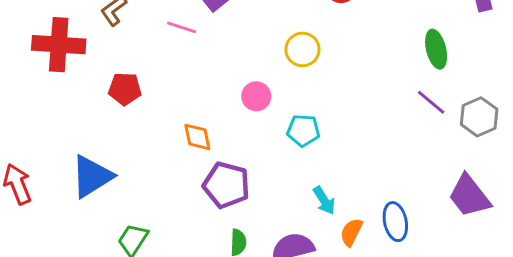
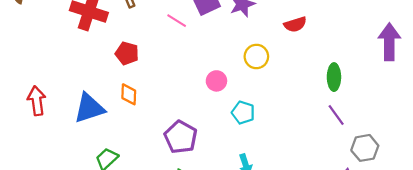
green ellipse: (436, 49) -> (334, 77), moved
gray hexagon: (479, 117) -> (365, 148), moved
orange diamond: (197, 137) -> (129, 94), moved

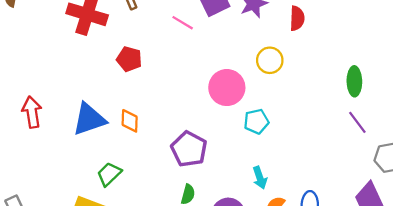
red semicircle: (295, 24) -> (297, 18), moved, turned -70
pink circle: (216, 81) -> (227, 88), size x1.6
orange diamond: (129, 94) -> (130, 121), moved
cyan pentagon: (243, 113) -> (256, 121), turned -30

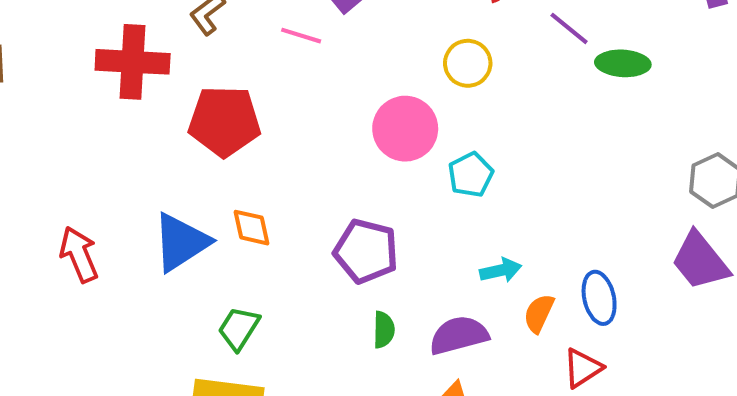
red pentagon: (129, 59) -> (224, 121), size x1.6
green ellipse: (354, 81) -> (623, 63), turned -72
purple line: (357, 122) -> (569, 28), moved
cyan arrow: (260, 178) -> (501, 270), turned -70

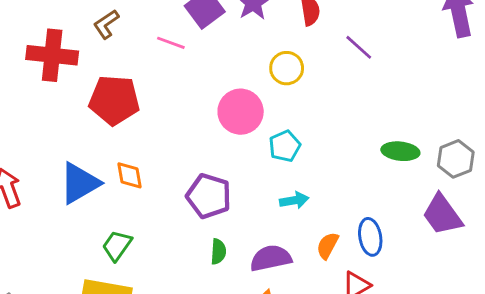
green ellipse: (623, 63) -> (400, 151), moved
cyan arrow: (501, 270) -> (294, 200), moved

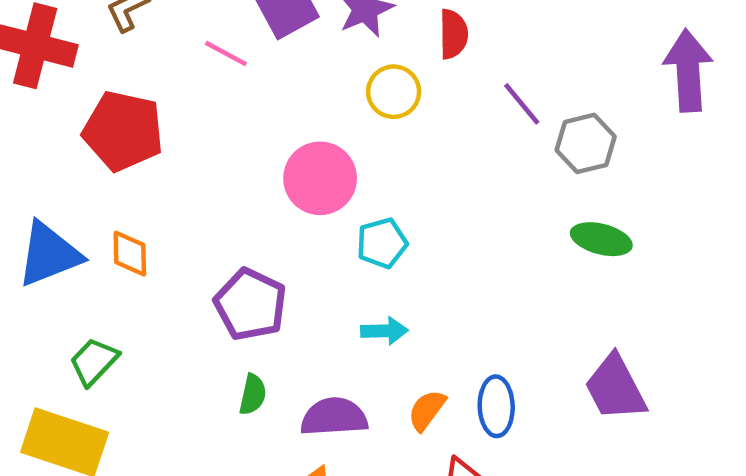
yellow circle: (287, 68) -> (394, 92), moved
green ellipse: (400, 151) -> (601, 239), moved
gray hexagon: (456, 159) -> (586, 143), moved

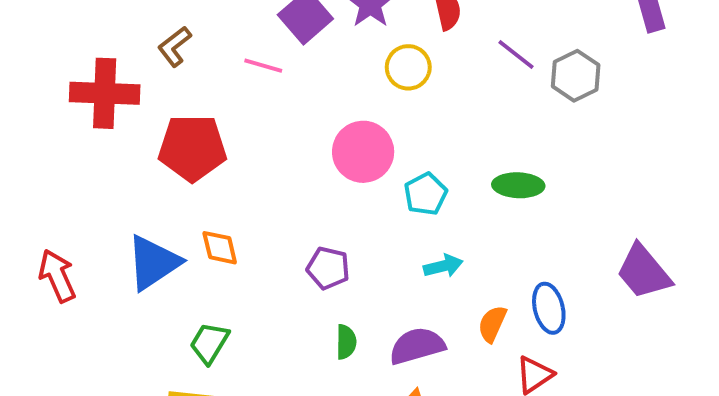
green ellipse: (601, 239) -> (518, 185), moved
purple pentagon: (250, 304) -> (328, 268), size x0.7

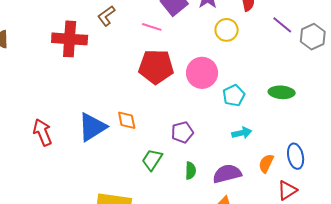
red pentagon: (192, 148) -> (156, 67), moved
purple pentagon: (328, 268) -> (182, 132), turned -30
green trapezoid: (209, 343) -> (152, 160), moved

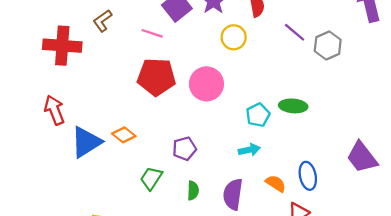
cyan pentagon: (234, 96) -> (258, 115), moved
orange diamond: (127, 120) -> (124, 135), turned -40
red arrow: (43, 132) -> (54, 110), moved
orange semicircle: (266, 163) -> (276, 183), turned 96
purple semicircle: (227, 174) -> (233, 194), turned -68

